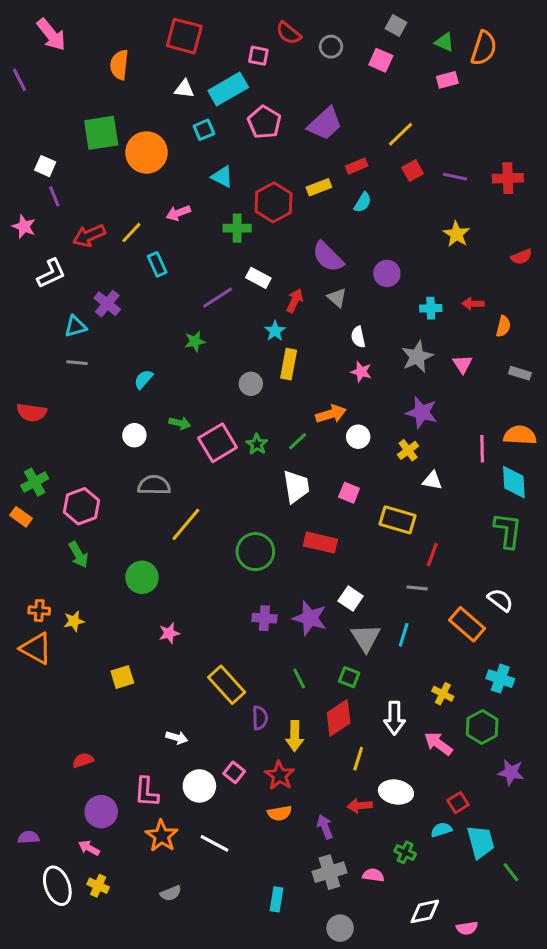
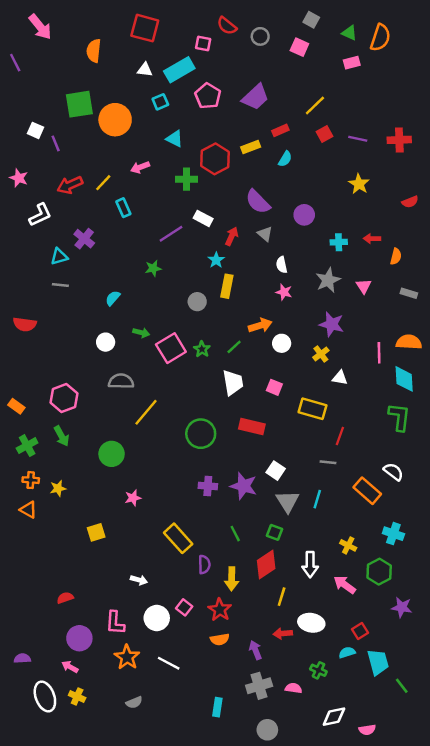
purple line: (54, 196) -> (56, 143), moved
green cross: (35, 482) -> (27, 446), moved
orange triangle: (36, 648) -> (28, 510), size x0.7

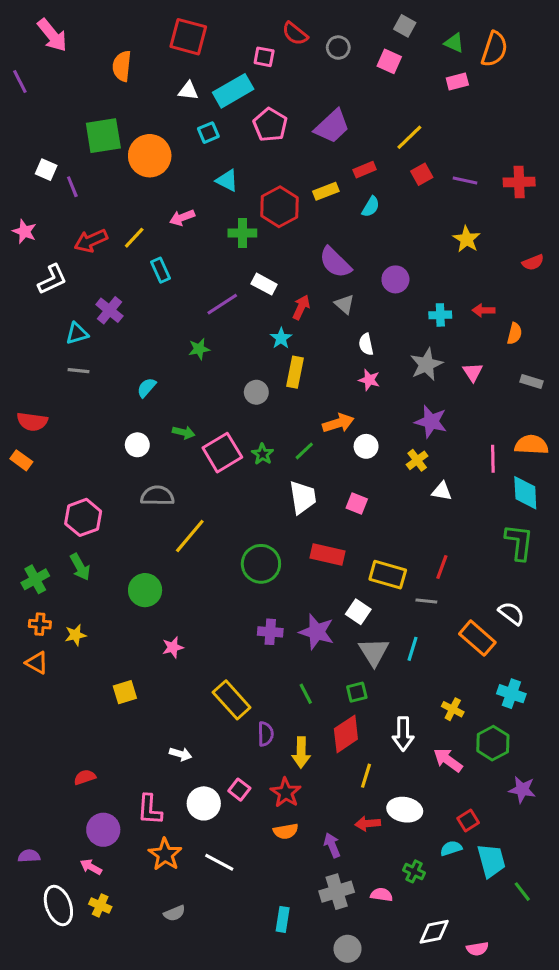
orange rectangle: (16, 406) -> (21, 460), moved
yellow rectangle: (313, 409) -> (388, 575), moved
green square: (274, 532) -> (357, 692), turned -35

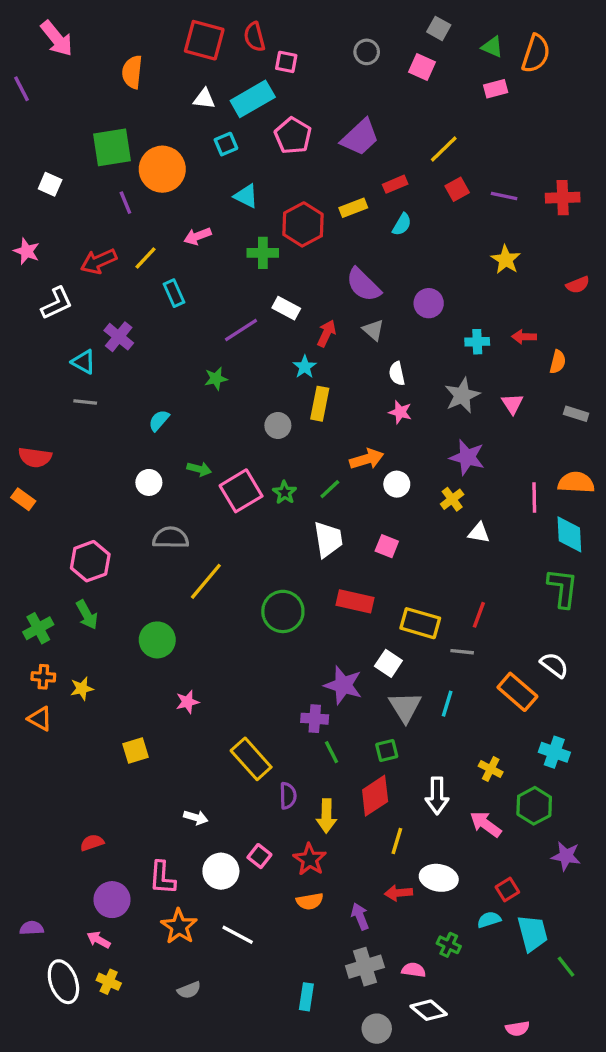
red semicircle: (295, 34) -> (254, 37), moved, turned 36
purple line: (72, 187) -> (125, 203), moved
cyan triangle: (77, 334) -> (84, 362), turned 45
purple cross: (270, 632) -> (315, 719), moved
white diamond: (434, 932) -> (429, 1010), moved, turned 52

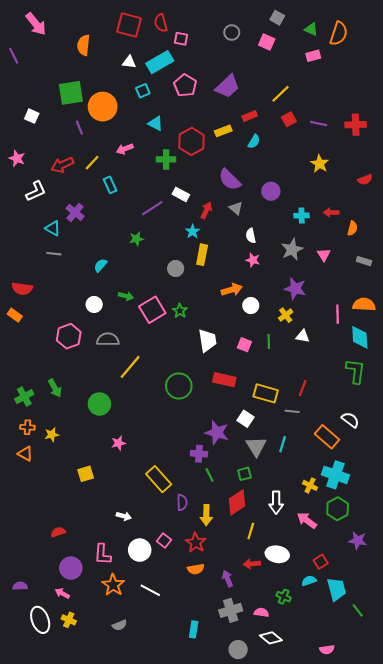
green line: (330, 489) -> (269, 342), moved, turned -48
pink hexagon: (90, 561) -> (69, 336), moved
cyan cross: (554, 752) -> (335, 475), moved, size x1.4

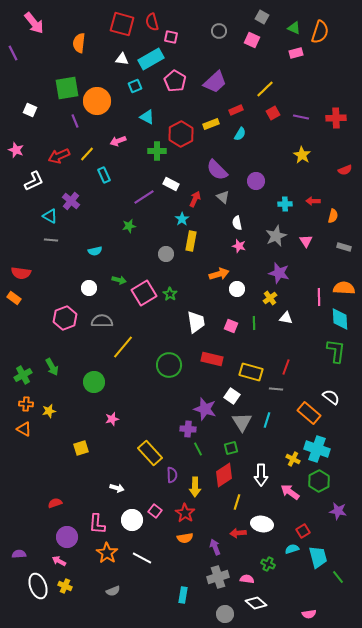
cyan semicircle: (100, 265) -> (95, 251), turned -144

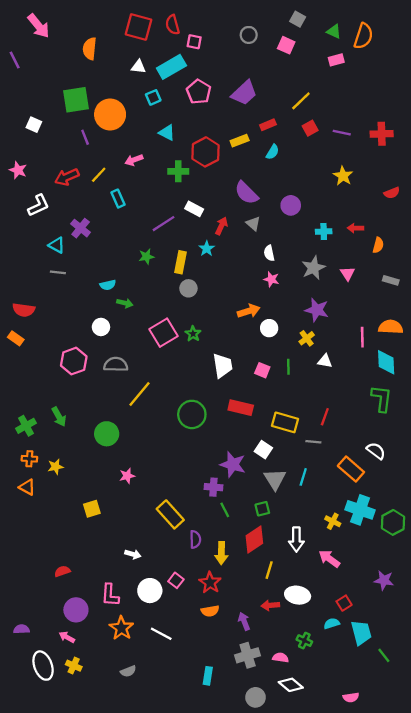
yellow rectangle: (191, 241) -> (181, 262), moved
green arrow: (119, 280) -> (125, 303), moved
green hexagon: (319, 481) -> (393, 522), moved

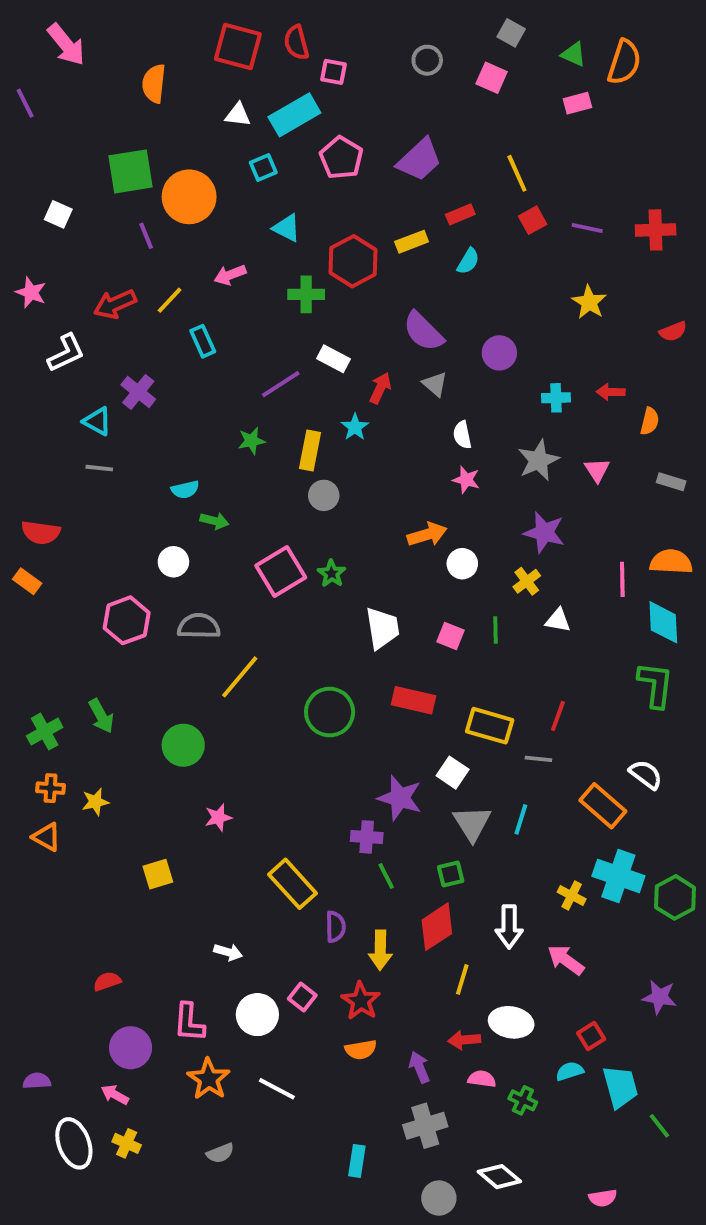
yellow line: (301, 101) -> (517, 173), turned -70
pink semicircle: (280, 658) -> (482, 1079), moved

